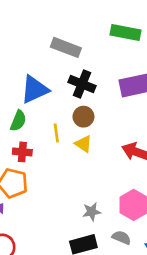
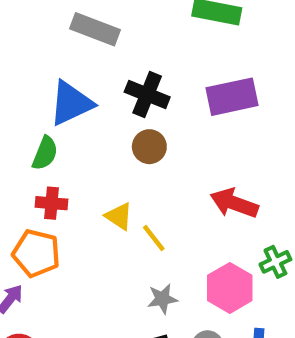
gray rectangle: (66, 47) -> (95, 29), moved
yellow line: (56, 133) -> (154, 238), moved, turned -30
yellow triangle: (83, 144) -> (119, 216), moved

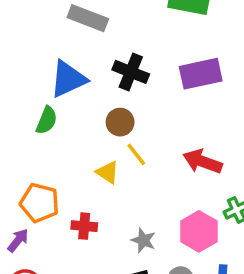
brown circle: (149, 147) -> (120, 122), moved
red cross: (52, 203) -> (84, 226), moved
yellow line: (154, 238) -> (136, 154), moved
gray star: (162, 299) -> (143, 240), turned 30

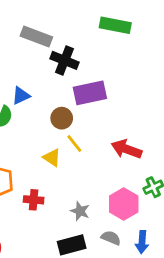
black cross: (131, 72) -> (65, 60), moved
purple rectangle: (201, 74) -> (90, 93), moved
blue triangle: (68, 79) -> (21, 96), moved, size x0.6

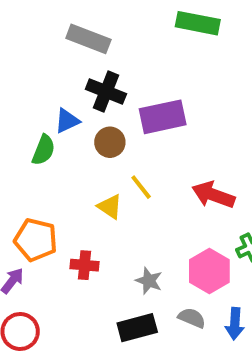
black cross: (65, 60) -> (106, 91), moved
brown circle: (62, 118) -> (110, 142), moved

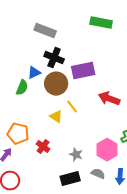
brown circle: (110, 142) -> (56, 84), size x1.5
red arrow: (213, 195) -> (109, 99), moved
red cross: (85, 265) -> (43, 147), turned 32

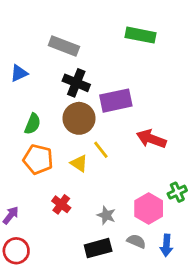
blue triangle: (34, 73) -> (19, 73), moved
orange pentagon: (18, 134) -> (38, 159), moved

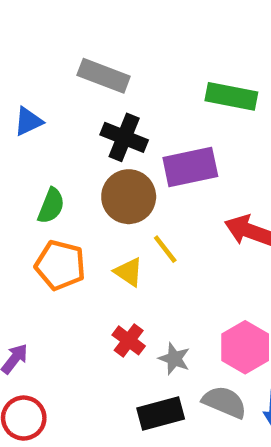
green rectangle: (140, 35) -> (231, 96), moved
red cross: (61, 204) -> (129, 340), moved
gray semicircle: (136, 241) -> (225, 402), size x1.4

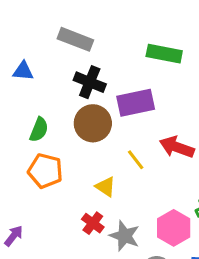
blue triangle: (28, 121) -> (23, 71), turned 30
yellow line: (165, 249) -> (136, 160), moved
yellow triangle: (129, 272) -> (106, 187), moved
gray star: (174, 359) -> (125, 236), size x1.4

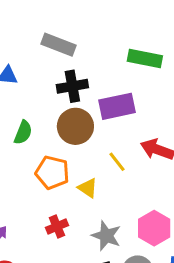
black cross: (90, 82) -> (72, 86), turned -32
orange pentagon: (45, 171) -> (52, 173), moved
red cross: (93, 223) -> (57, 226), moved, turned 30

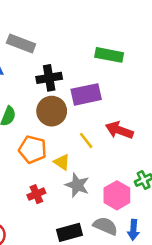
gray rectangle: (59, 45) -> (21, 43), moved
gray star: (106, 236) -> (77, 185), moved

